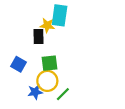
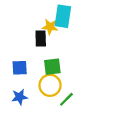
blue square: (18, 64) -> (20, 68), turned -32
blue star: (35, 92) -> (20, 97), moved

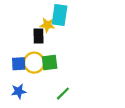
yellow circle: (50, 85) -> (34, 63), moved

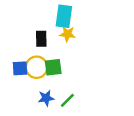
yellow star: (47, 25) -> (67, 34), moved
blue star: (19, 91) -> (46, 98), moved

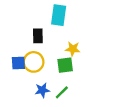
yellow star: (67, 34) -> (73, 49), moved
green square: (53, 67) -> (65, 65), moved

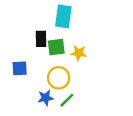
yellow circle: (34, 62) -> (59, 78), moved
green square: (65, 65) -> (56, 47), moved

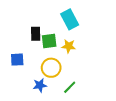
cyan rectangle: (63, 16) -> (70, 19), moved, turned -36
green line: (67, 100) -> (70, 87), moved

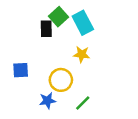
black rectangle: (36, 34) -> (46, 29), moved
green square: (49, 41) -> (58, 17), moved, turned -35

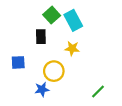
black rectangle: (46, 29) -> (41, 37), moved
green line: (83, 103) -> (98, 92), moved

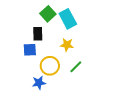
blue square: (18, 62) -> (30, 50), moved
green line: (98, 92) -> (76, 67), moved

